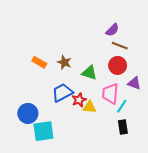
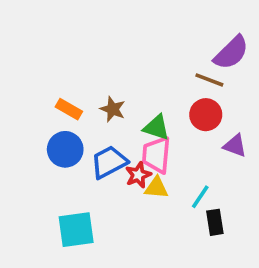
purple semicircle: (112, 30) -> (231, 53), moved, size x1.5
pink trapezoid: (110, 94) -> (156, 155), moved
cyan line: (122, 106) -> (200, 197), moved
blue circle: (28, 113) -> (65, 149), moved

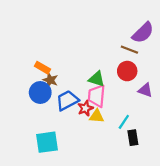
brown star: (113, 109) -> (50, 80), moved

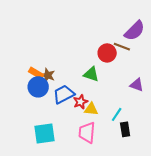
orange rectangle: (42, 68) -> (36, 73), moved
red circle: (127, 71) -> (107, 53), moved
pink trapezoid: (97, 96) -> (87, 132), moved

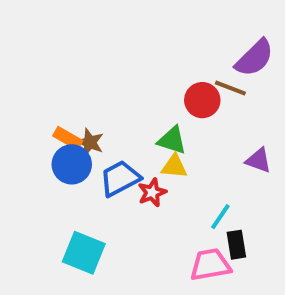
yellow triangle: (91, 109) -> (174, 166), moved
pink trapezoid: (87, 132) -> (210, 265), moved, turned 75
cyan square: (45, 134) -> (84, 253), turned 30

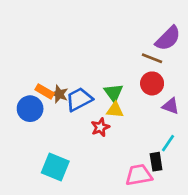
red circle: (202, 100) -> (152, 83), moved
green triangle: (172, 140) -> (114, 93), turned 36
blue circle: (72, 164) -> (30, 109), moved
blue trapezoid: (120, 178) -> (79, 99), moved
cyan line: (220, 217) -> (168, 143), moved

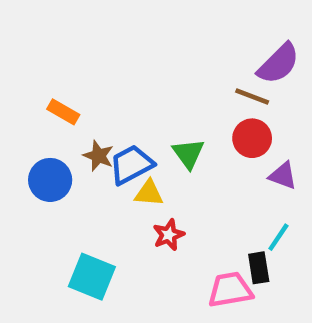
orange rectangle: (45, 91) -> (63, 112), moved
yellow triangle: (115, 110) -> (149, 193), moved
red star: (100, 127) -> (169, 235), moved

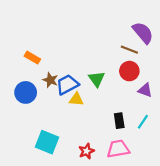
purple semicircle: (278, 64) -> (143, 33), turned -85
red star: (169, 235) -> (87, 151), moved
black rectangle: (259, 268) -> (119, 121), moved

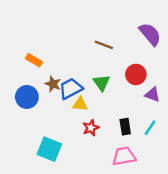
brown line: (129, 50) -> (104, 45), moved
red star: (87, 151) -> (91, 128), moved

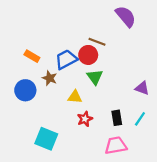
purple semicircle: (150, 34) -> (126, 16), moved
red circle: (136, 74) -> (88, 55), moved
blue trapezoid: (71, 89) -> (66, 59), moved

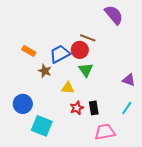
blue circle: (25, 90) -> (23, 104), moved
black rectangle: (117, 118) -> (94, 108), moved

